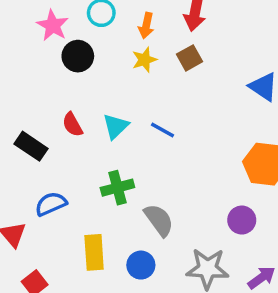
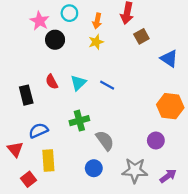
brown square: (190, 58) -> (141, 36), moved
black rectangle: (31, 146) -> (26, 95), turned 42
yellow rectangle: (94, 252) -> (48, 160), moved

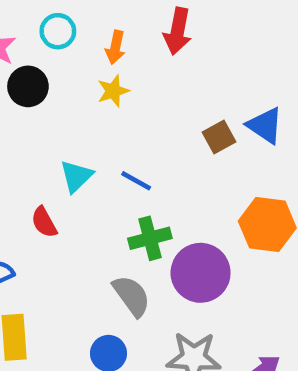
brown square: (141, 36) -> (219, 137), moved
red semicircle: (52, 82) -> (44, 222), moved
green cross: (79, 121) -> (150, 238), moved
purple circle: (156, 141) -> (201, 273), moved, size x1.6

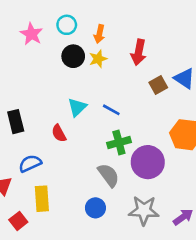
red arrow: (178, 31) -> (139, 52), moved
black circle: (28, 86) -> (73, 56), moved

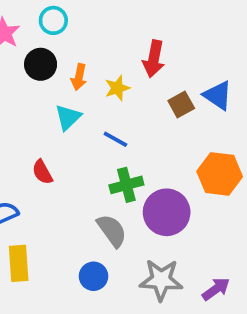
orange arrow: (99, 34) -> (79, 77), moved
black circle: (73, 56) -> (41, 64), moved
yellow star: (98, 59) -> (117, 88), moved
cyan triangle: (77, 107) -> (68, 117), moved

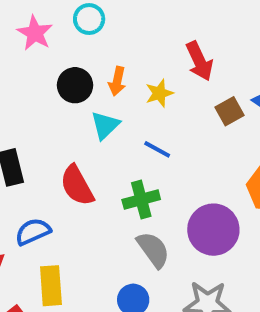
red arrow: (154, 59) -> (199, 61), turned -36
black circle: (41, 64) -> (75, 85), moved
red semicircle: (42, 172) -> (77, 185), size x1.5
green cross: (126, 185) -> (141, 199), moved

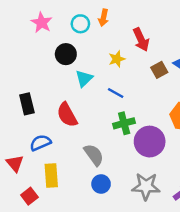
cyan circle: (89, 19) -> (80, 24), moved
orange arrow: (117, 81) -> (103, 18), moved
green cross: (141, 199) -> (124, 123), moved
gray semicircle: (153, 250) -> (94, 155), moved

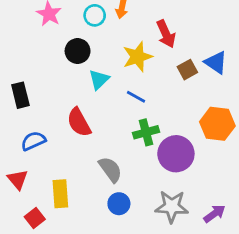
yellow star: (117, 59) -> (137, 57), size x1.5
black rectangle: (27, 104) -> (20, 95), moved
blue semicircle: (40, 143) -> (33, 141), moved

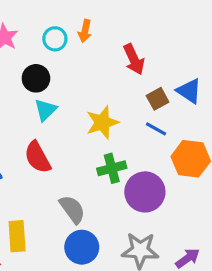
yellow star: (137, 57) -> (102, 122), moved
cyan triangle: (99, 80) -> (45, 110), moved
blue line: (136, 97) -> (156, 129), moved
blue circle: (119, 204) -> (82, 247), size x1.4

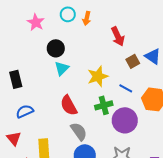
cyan circle: (55, 39) -> (68, 14), moved
blue line: (156, 129) -> (126, 88), moved
red semicircle: (38, 157) -> (69, 105), moved

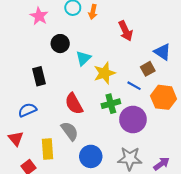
brown square: (133, 61) -> (148, 69), moved
cyan triangle: (62, 68) -> (83, 58), moved
black rectangle: (16, 79) -> (39, 76), moved
gray semicircle: (79, 131) -> (70, 131), moved

